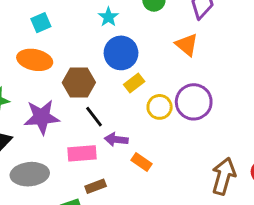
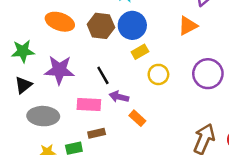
orange triangle: (187, 45) -> (188, 26), turned 45
brown hexagon: (79, 82) -> (101, 26), moved
purple circle: (194, 102) -> (208, 74), moved

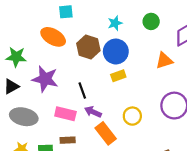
yellow circle: (158, 74) -> (132, 116), moved
orange rectangle: (137, 118) -> (106, 133), size x1.5

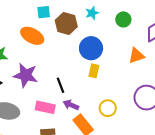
cyan star: (115, 23) -> (92, 13), moved
brown hexagon: (88, 47) -> (66, 23), moved
yellow rectangle: (118, 76) -> (94, 71), turned -56

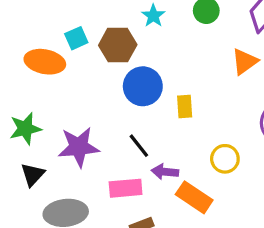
orange ellipse: (32, 36) -> (45, 62), moved
blue circle: (91, 48) -> (143, 86), moved

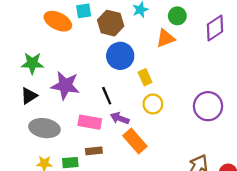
orange triangle: (245, 62) -> (166, 38), moved
yellow rectangle: (185, 106) -> (145, 77), turned -35
yellow circle: (225, 159) -> (153, 104), moved

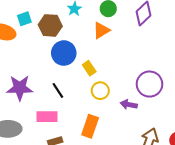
purple arrow: (120, 118) -> (129, 105), moved
orange rectangle: (135, 141) -> (90, 126), turned 70

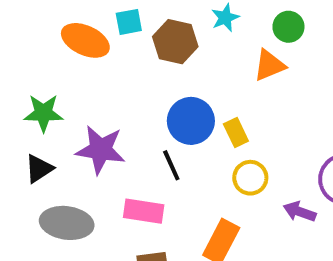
blue circle: (64, 53) -> (191, 121), moved

